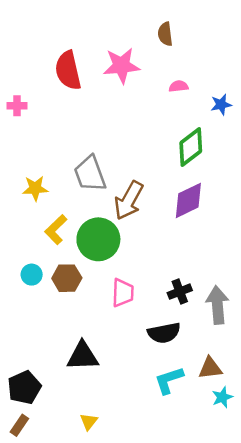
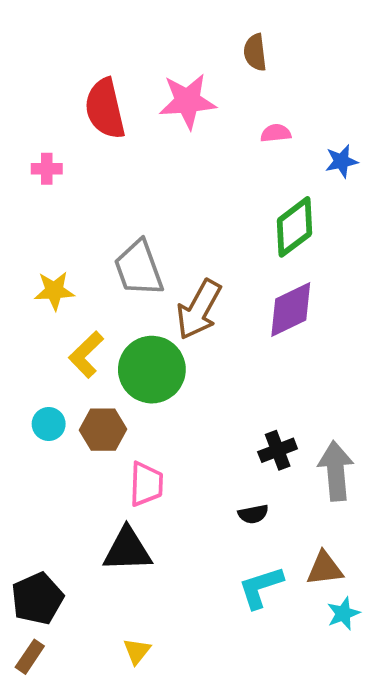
pink cross: (17, 106) -> (47, 169), moved
pink trapezoid: (123, 293) -> (146, 484), moved
black semicircle: (164, 333) -> (253, 514), size x0.6

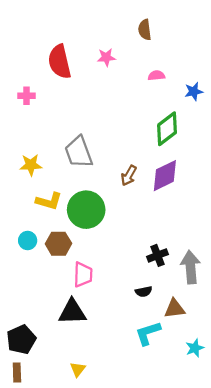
pink star: (188, 101) -> (106, 57), size x0.6
brown arrow: (199, 309) -> (129, 176), moved, size x0.6
yellow L-shape: (86, 355) -> (49, 201), turned -120
brown triangle: (325, 569) -> (174, 309), moved
brown rectangle: (30, 657) -> (17, 373), turned -36

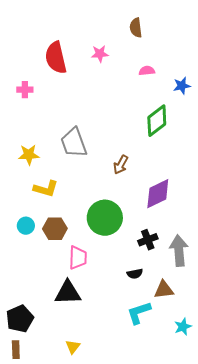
purple diamond: (165, 176) -> (158, 194), moved
green circle: (86, 210) -> (105, 218), moved

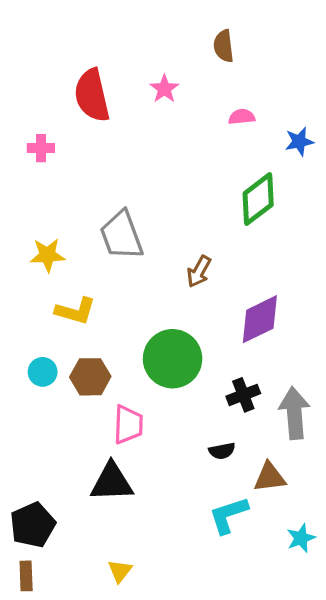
pink star: (100, 54) -> (164, 89), turned -30

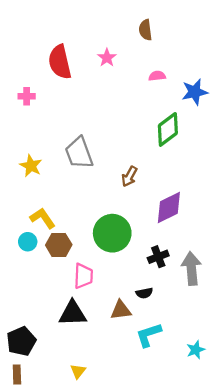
blue star: (299, 141) -> (195, 92), size x1.4
yellow star: (47, 255) -> (31, 166), turned 30
yellow L-shape: (75, 311) -> (43, 218), moved, turned -140
brown triangle: (270, 477) -> (121, 310), moved

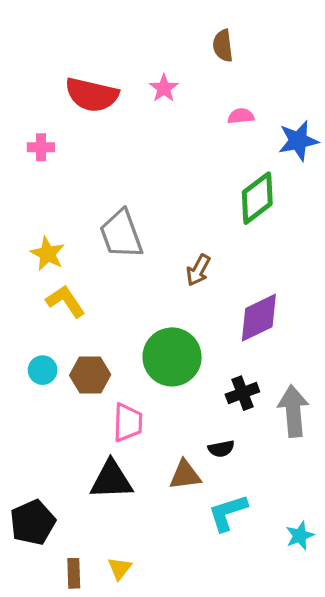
red semicircle: (60, 62) -> (92, 95), turned -64
yellow L-shape: (43, 218) -> (66, 301), moved
brown rectangle: (17, 374) -> (74, 573), moved

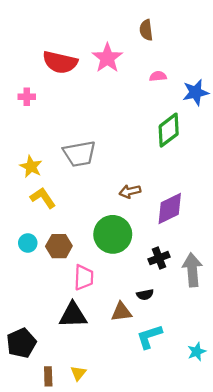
pink star: (164, 88) -> (107, 58), size x1.6
gray trapezoid: (121, 234) -> (79, 154), turned -80
brown arrow: (198, 270) -> (130, 191), moved, turned 48

